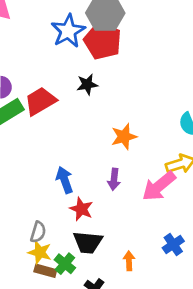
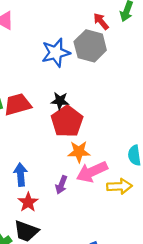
red pentagon: (103, 41) -> (67, 121), moved
pink arrow: (159, 186) -> (92, 172), moved

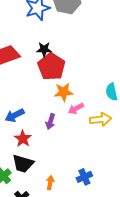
pink arrow: (92, 172) -> (76, 109), size x0.6
blue arrow: (21, 175) -> (15, 115), turned -108

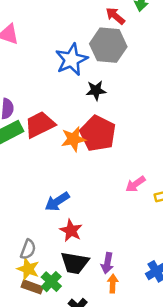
black star: (44, 49) -> (96, 90), moved
orange star: (64, 92) -> (73, 139), moved
purple arrow: (50, 122) -> (107, 263), moved

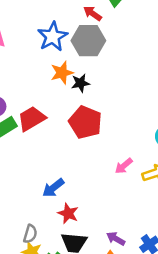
blue star: (71, 60) -> (53, 37), moved
orange star: (73, 139) -> (62, 73), moved
purple arrow: (107, 263) -> (116, 239), moved, turned 114

